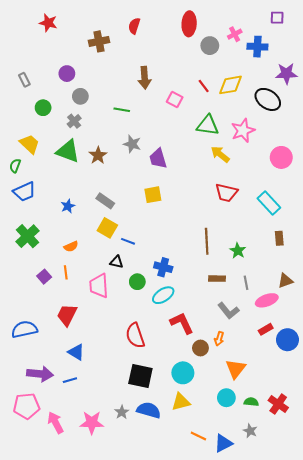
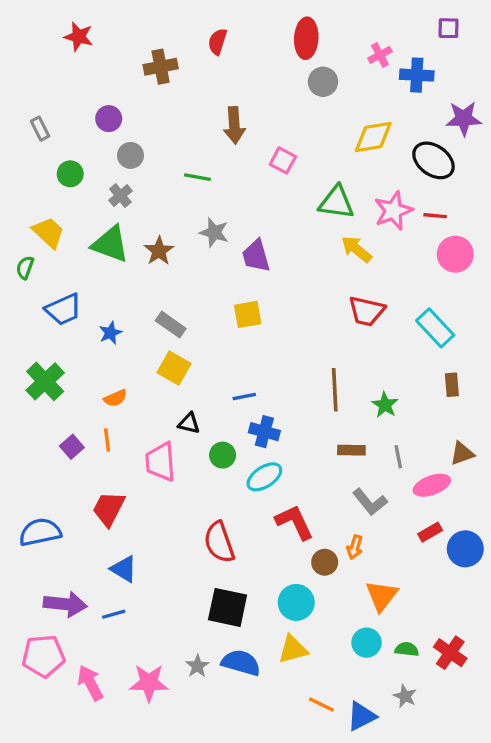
gray circle: (210, 46) -> (323, 82), moved
red line: (204, 86) -> (435, 216), moved, turned -48
blue trapezoid: (24, 192) -> (63, 309), moved
blue line: (128, 241) -> (244, 396), moved, turned -32

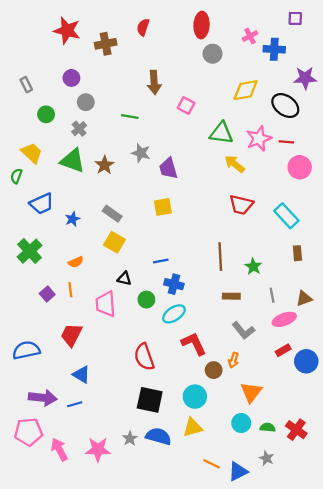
red star: (79, 37) -> (67, 31), moved, size x1.4
gray line: (398, 457) -> (272, 295), moved

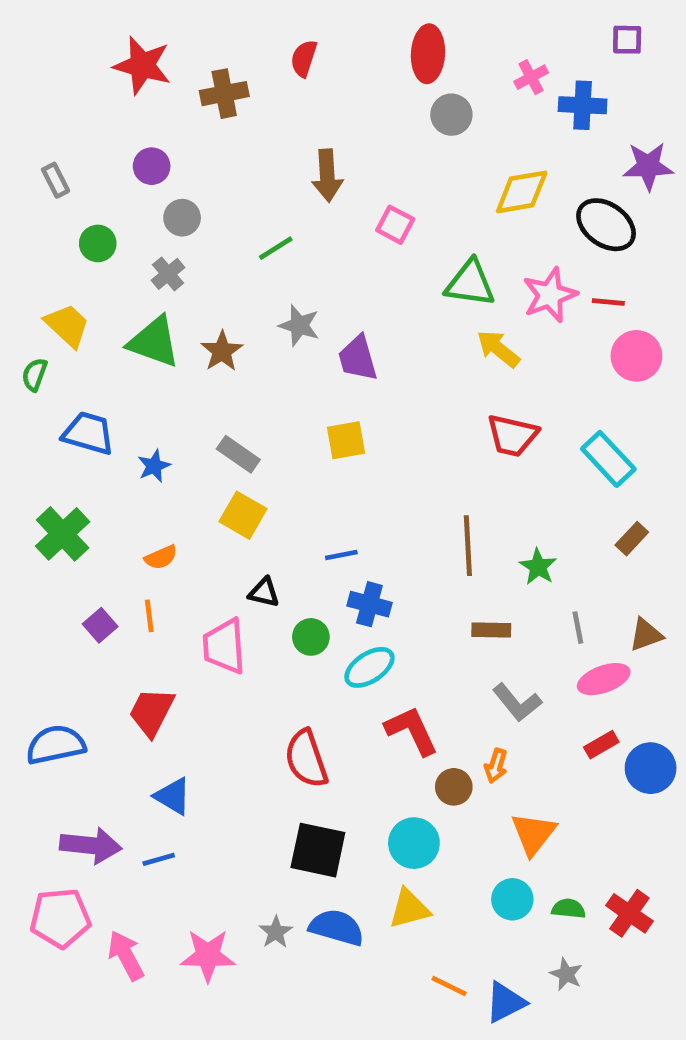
green line: (130, 117) -> (276, 248), turned -42
blue trapezoid: (42, 204) -> (88, 433), turned -140
brown rectangle: (297, 253) -> (632, 539), turned 48

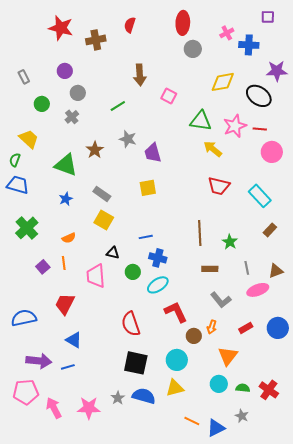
green triangle: (154, 342) -> (66, 165), moved
blue trapezoid: (88, 433) -> (18, 185), moved
red rectangle: (601, 745) -> (246, 328), moved

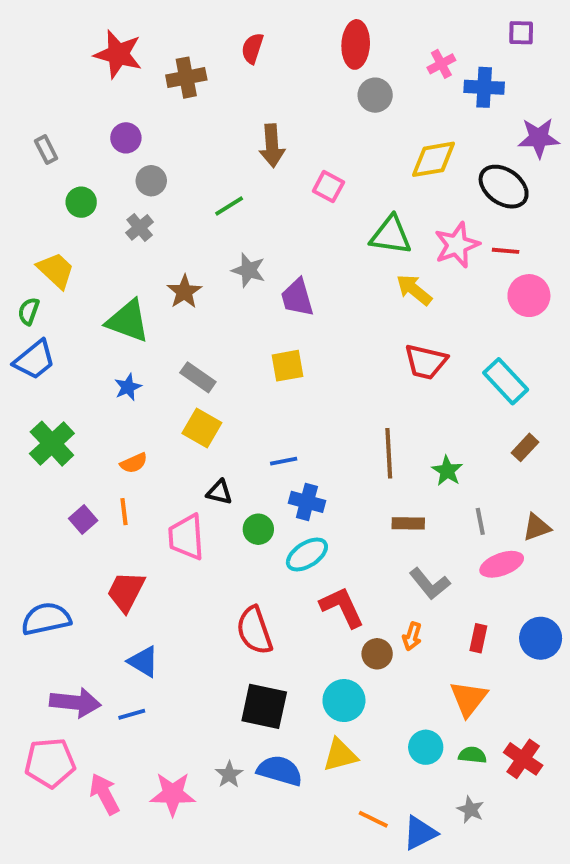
blue trapezoid: (18, 185) -> (34, 360), turned 125
red rectangle: (246, 328) -> (478, 638), turned -48
orange triangle: (228, 356) -> (469, 699), moved

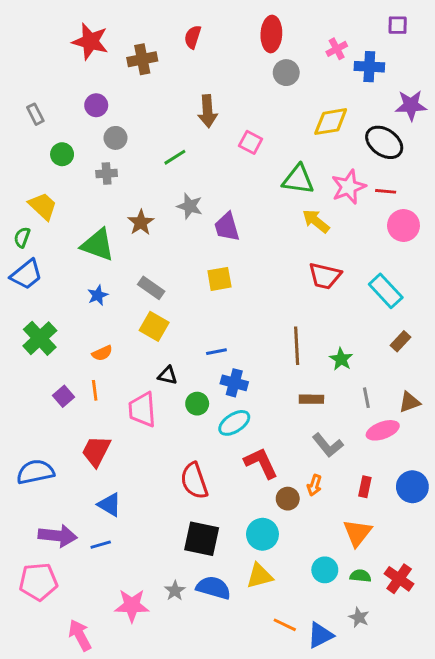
gray cross: (140, 227) -> (107, 174), turned 36
pink arrow: (105, 794) -> (80, 635), moved

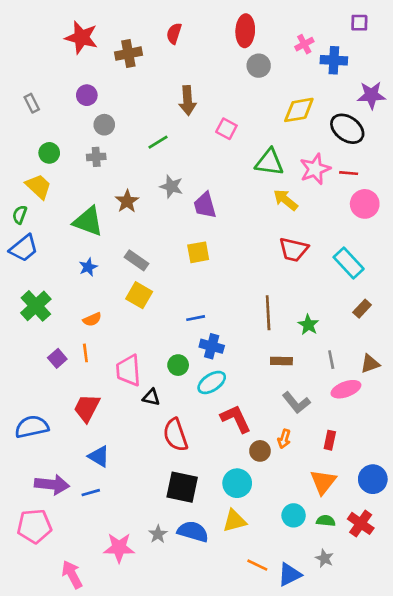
green circle: (62, 154) -> (49, 153), moved
black triangle: (167, 375) -> (151, 397), moved
blue circle: (412, 487) -> (373, 479), moved

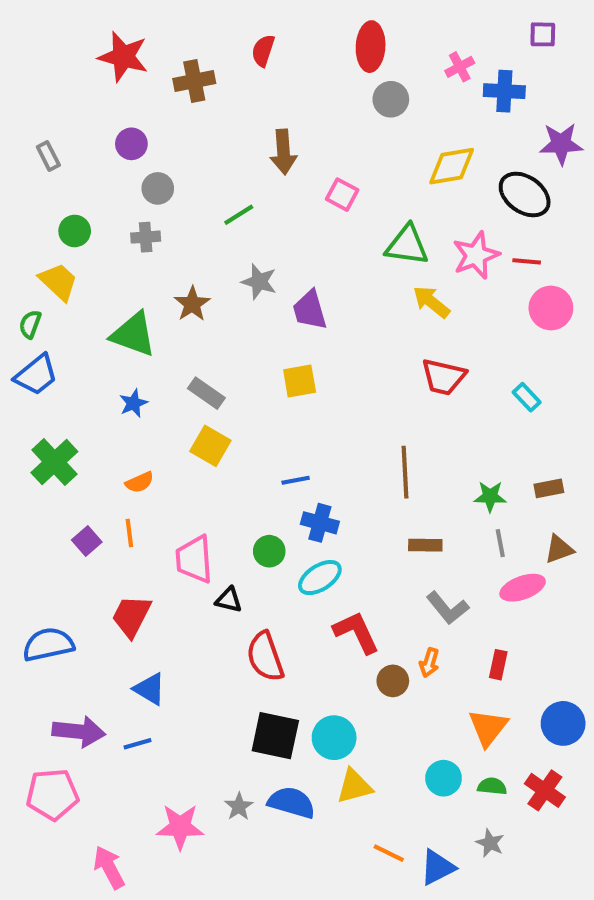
cyan rectangle: (349, 263) -> (527, 397), size x0.6
brown rectangle: (362, 309) -> (549, 488), moved, turned 36
green star: (308, 325) -> (490, 496), moved, turned -30
cyan circle: (237, 483) -> (334, 738), moved

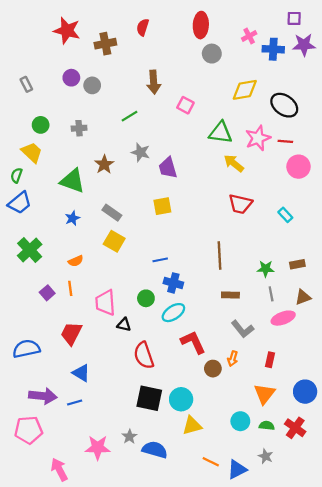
purple star: (561, 144) -> (304, 45), moved
gray circle: (158, 188) -> (92, 85), moved
blue semicircle: (292, 802) -> (155, 450), moved

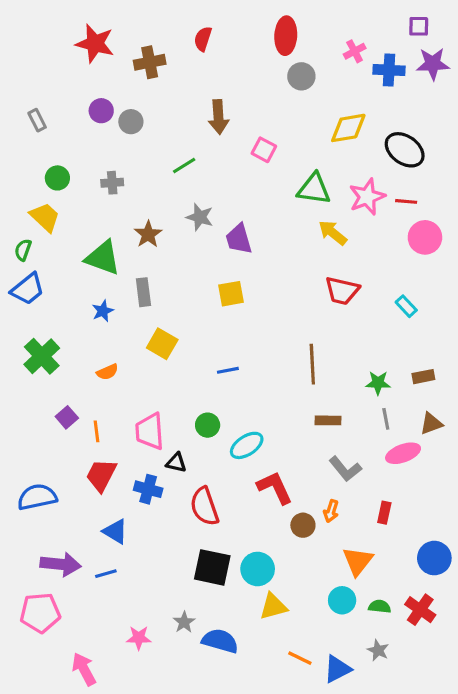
gray rectangle: (112, 213) -> (143, 292), moved, turned 48
blue cross: (173, 283) -> (148, 489), moved
orange line: (70, 288) -> (97, 431), moved
orange triangle: (264, 394) -> (358, 561), moved
pink star: (98, 448) -> (139, 638), size x0.7

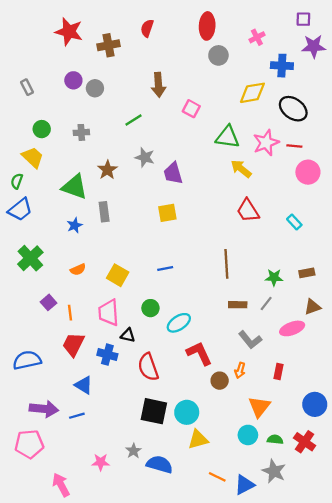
blue cross: (389, 70) -> (282, 66), moved
red trapezoid: (342, 291) -> (248, 211), turned 45
yellow square: (162, 344) -> (118, 275), moved
gray line: (386, 419) -> (266, 304), moved, turned 49
gray star: (378, 650) -> (274, 471), size x1.5

